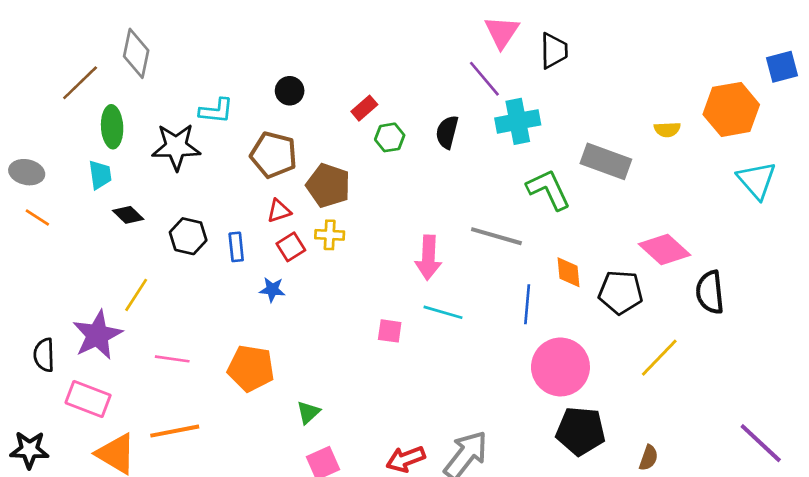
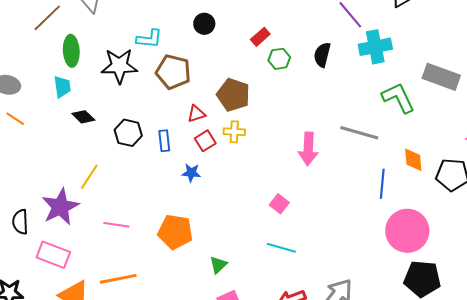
brown pentagon: (274, 155) -> (173, 72), moved
cyan line: (443, 312) -> (281, 248), moved
pink square: (390, 331) -> (279, 204), turned 30

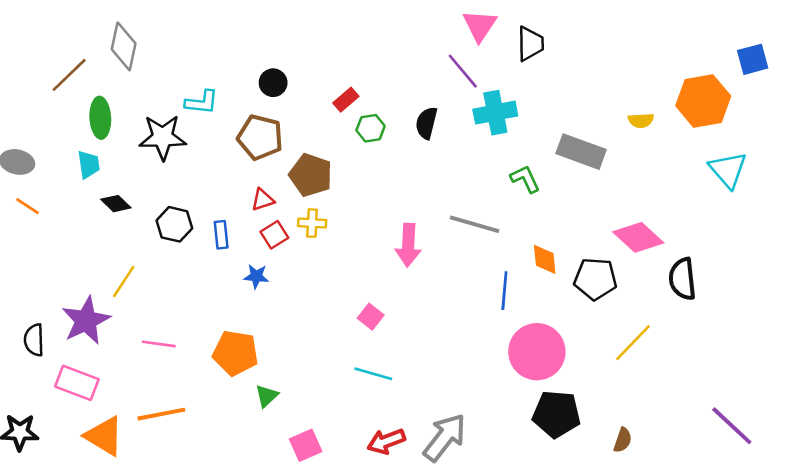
brown pentagon: (173, 72) -> (260, 137), moved
green L-shape: (398, 98) -> (525, 179), size x0.7
green triangle: (218, 265) -> (267, 396), moved

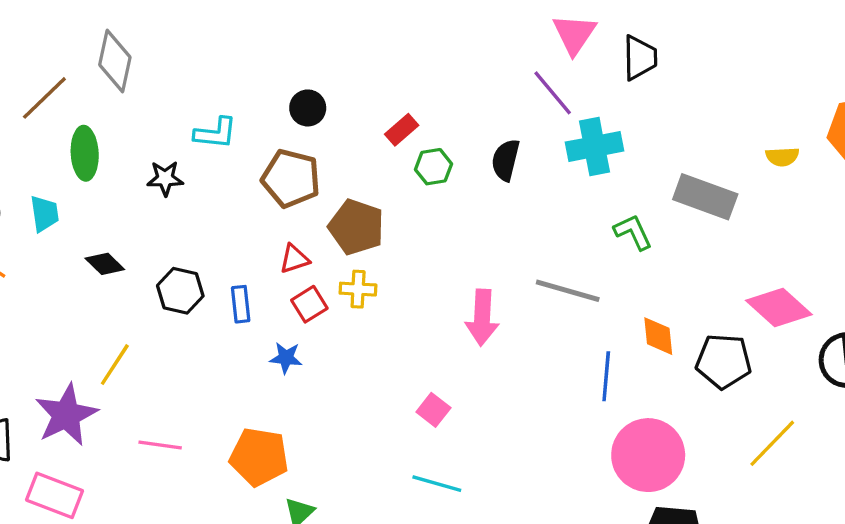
black star: (163, 137) -> (165, 178), size x0.6
cyan trapezoid: (89, 165) -> (44, 214), moved

